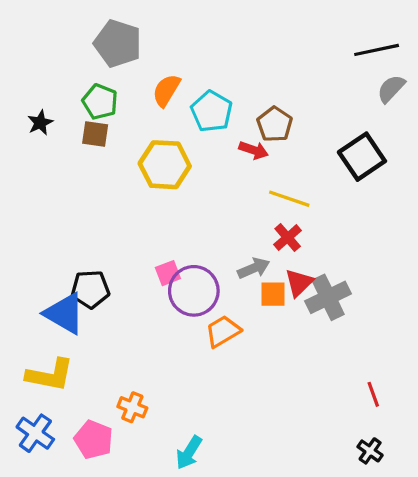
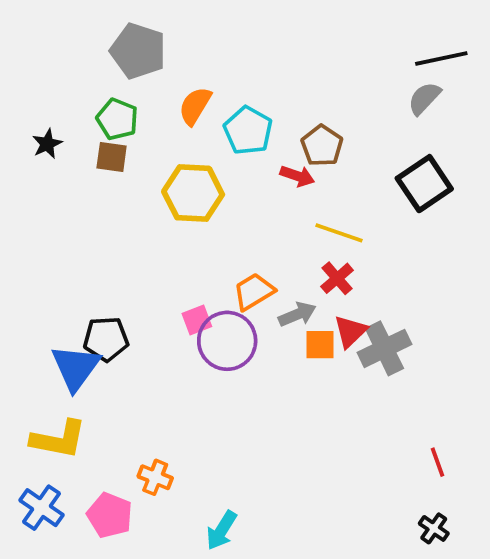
gray semicircle: (391, 89) -> (424, 98), moved
blue triangle: (64, 313) -> (76, 367), turned 36
orange trapezoid: (223, 331) -> (254, 292), moved

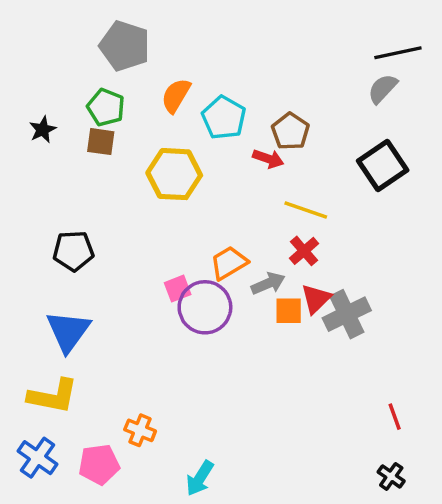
black pentagon: (106, 339) -> (73, 251), moved
pink pentagon: (110, 515) -> (99, 464), turned -30

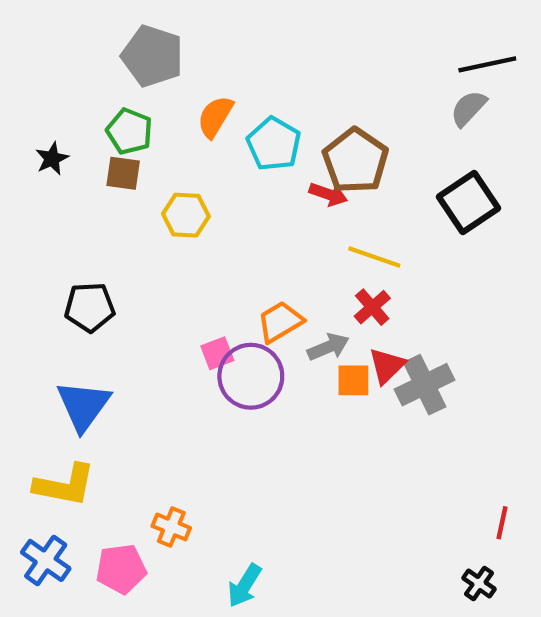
brown pentagon: (290, 131) -> (355, 161), size x1.4
yellow hexagon: (174, 174) -> (186, 215), moved, size x0.7
red line: (395, 417) -> (502, 523), moved, turned 32

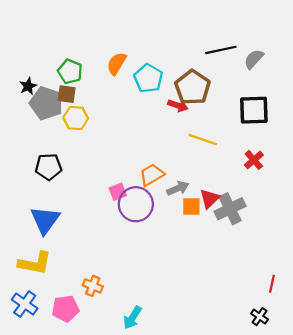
gray pentagon: (152, 56) -> (46, 103), moved
black line: (487, 64) -> (221, 50), moved
black square: (469, 203) -> (254, 110), turned 32
yellow hexagon: (186, 215) -> (76, 118), moved
red cross: (372, 307) -> (254, 160), moved

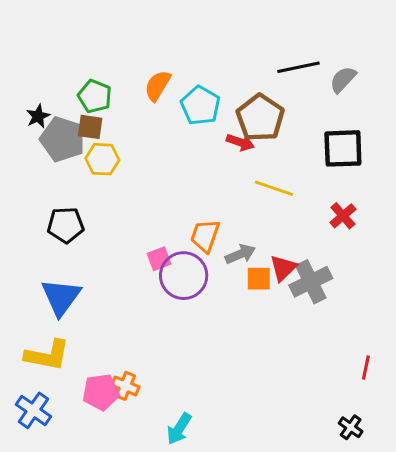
orange trapezoid: (152, 175) -> (205, 236), turned -40
red line: (272, 284) -> (366, 368), moved
pink pentagon: (65, 309) -> (101, 392), moved

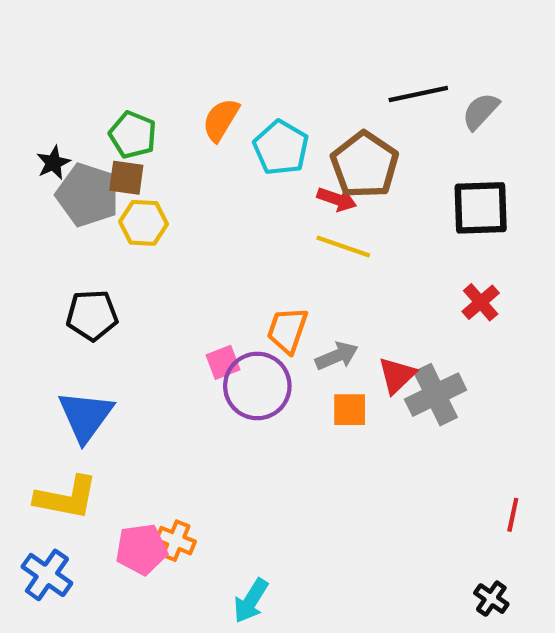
yellow line: (274, 188) -> (343, 246), moved
orange square: (259, 279) -> (350, 410), moved

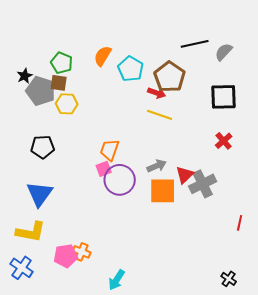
orange trapezoid: (287, 330) -> (110, 150), moved
orange square: (350, 410) -> (163, 191), size x1.6
red line: (513, 515) -> (240, 223), moved

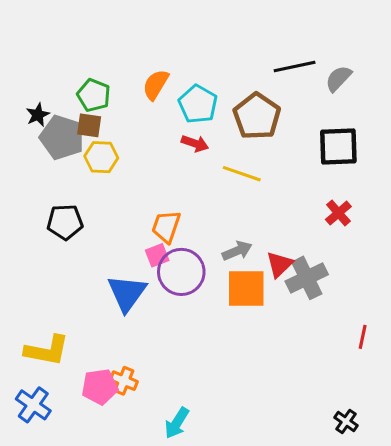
red arrow: (157, 93) -> (195, 143), moved
blue triangle: (40, 194) -> (127, 293), moved

